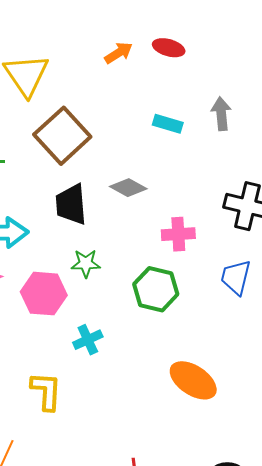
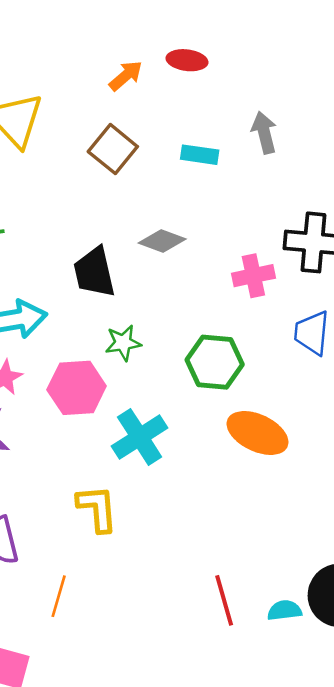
brown square: (62, 136) -> (113, 149), moved, size x0.7
pink cross: (178, 234) -> (253, 276), moved
cyan cross: (88, 340) -> (140, 437), size x1.5
orange ellipse: (193, 380) -> (257, 433), moved

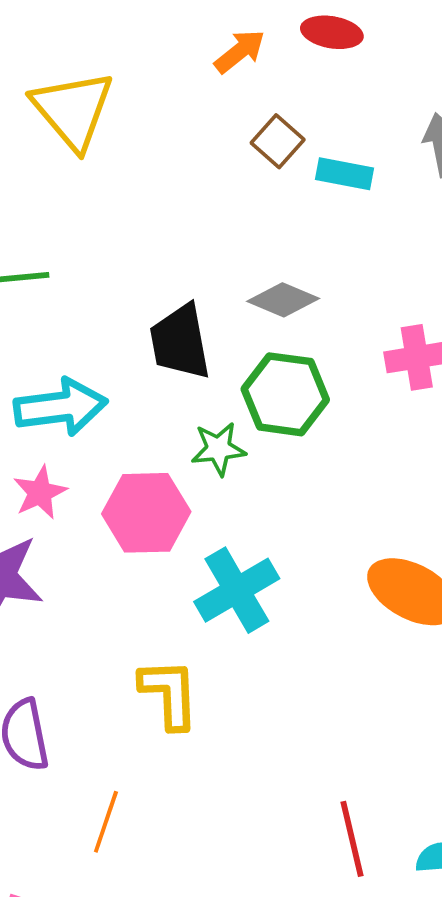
brown square: (113, 149) -> (278, 141), moved, size x0.7
green hexagon: (215, 362) -> (285, 394), moved

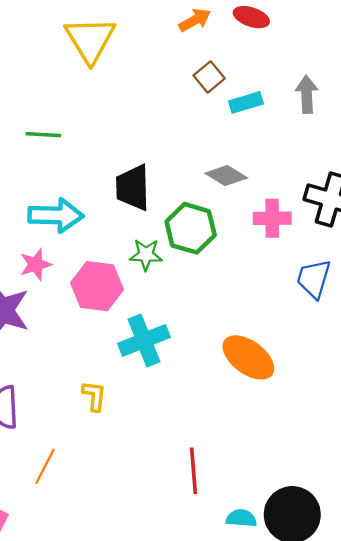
cyan rectangle: (345, 174) -> (246, 102), turned -36
gray diamond: (283, 300) -> (226, 176), moved
yellow L-shape: (169, 694) -> (94, 396), size x0.7
red line: (352, 839) -> (194, 471), moved

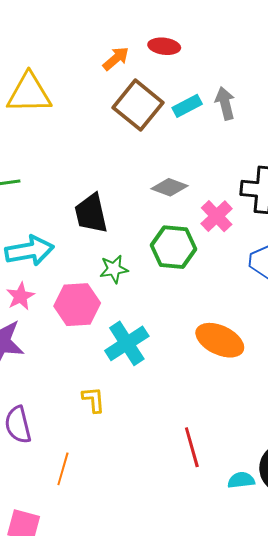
yellow triangle: (90, 40) -> (29, 93), turned -48
brown square: (209, 77) -> (138, 105), size x1.8
cyan rectangle: (246, 102) -> (187, 106), moved
pink cross: (272, 218) -> (217, 216), turned -32
green hexagon: (191, 228) -> (174, 247), moved

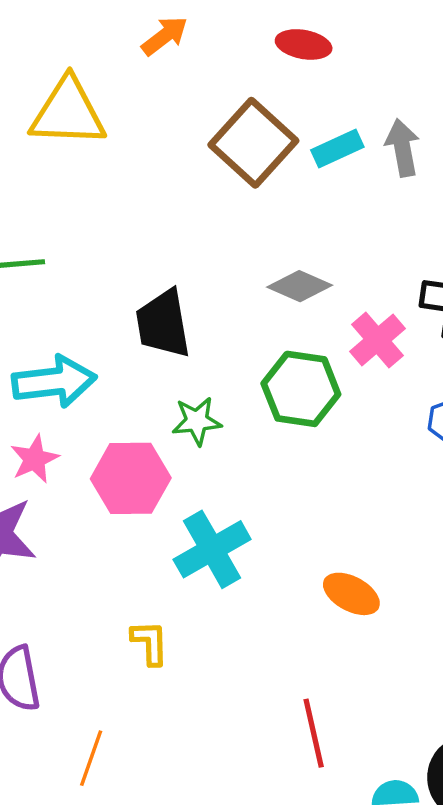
orange arrow: (116, 58) -> (165, 36), moved
orange ellipse: (220, 340) -> (351, 594), moved, size x0.7

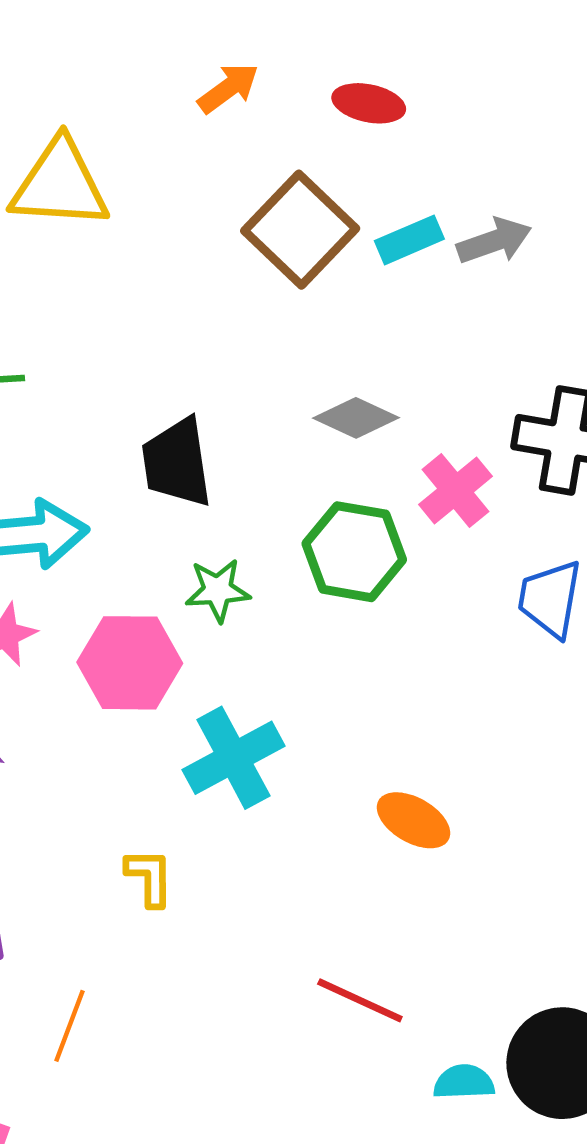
orange arrow: (165, 36) -> (228, 88), moved
gray arrow: (402, 148) -> (494, 241), turned 80
red line: (314, 733) -> (360, 1000), turned -54

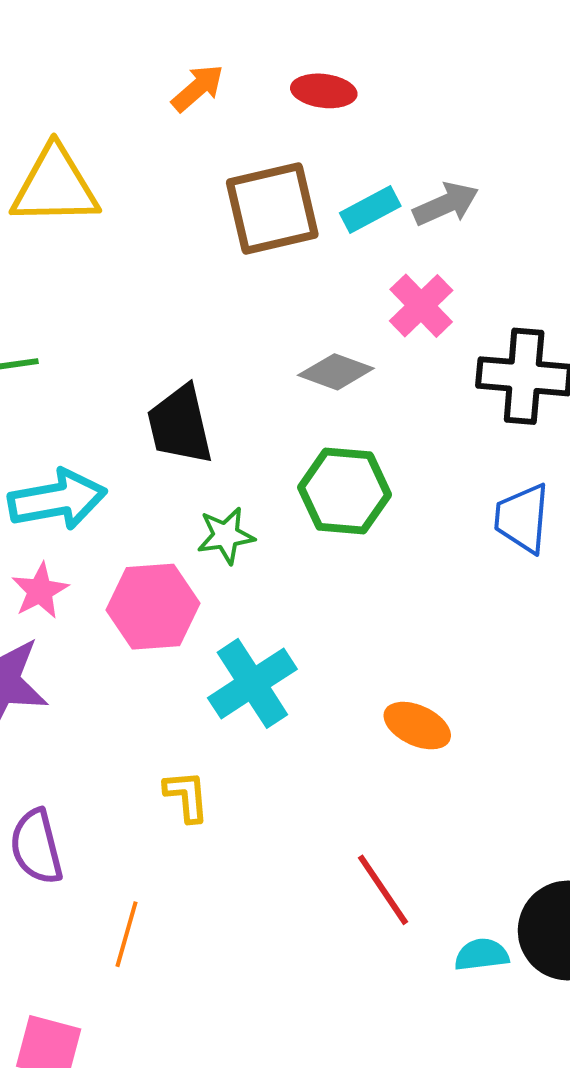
brown square: (300, 230) -> (272, 209), turned 38
pink cross: (455, 490) -> (421, 306), moved
red line: (360, 1000) -> (383, 890), turned 36

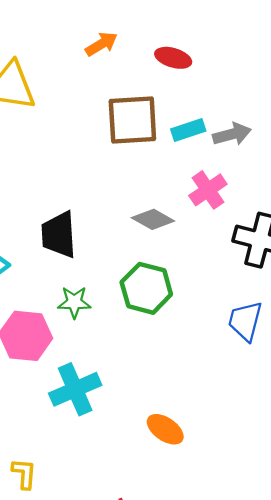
yellow L-shape: (187, 796) -> (24, 474), moved

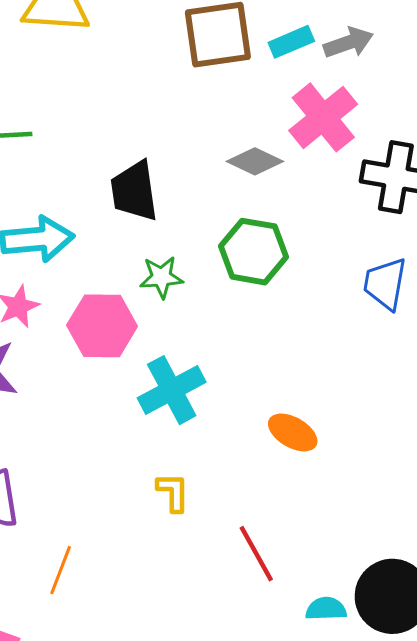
pink cross: (208, 190) -> (323, 117), size x1.4
yellow L-shape: (24, 474) -> (173, 492), moved

